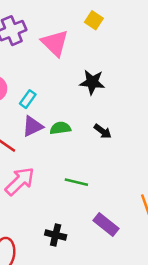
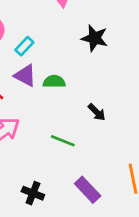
purple triangle: (33, 126) -> (25, 75), turned 45
black arrow: (103, 131) -> (97, 112), moved

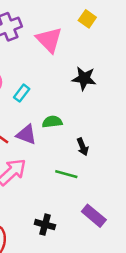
purple triangle: (25, 75) -> (26, 135), moved
black arrow: (97, 112) -> (83, 147), moved, turned 30

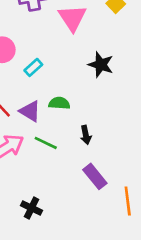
green line: (66, 174) -> (46, 143), moved
purple rectangle: (94, 216) -> (95, 176), moved

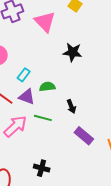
cyan rectangle: (33, 67) -> (24, 75), moved

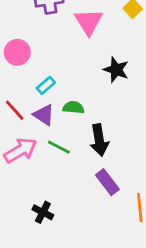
black arrow: (71, 106) -> (99, 140), size x1.6

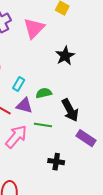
pink triangle: (89, 22) -> (34, 28), turned 35
black star: (116, 70) -> (65, 56), turned -30
black cross: (43, 212) -> (56, 162), moved

